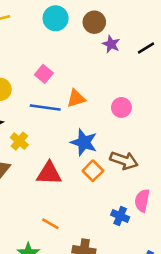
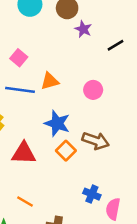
black line: (146, 48) -> (115, 45), moved
pink semicircle: (142, 201) -> (113, 209), moved

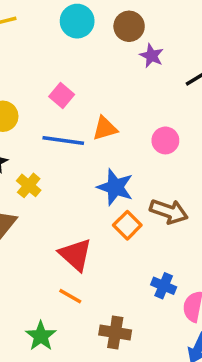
red triangle: (24, 153) -> (75, 255), moved, turned 40

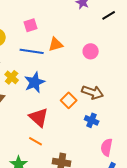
pink square: (62, 95) -> (31, 25), turned 32
blue star: (115, 187) -> (35, 82), moved, turned 30
blue cross: (164, 286) -> (92, 120), moved

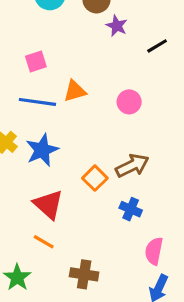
brown arrow: (93, 92) -> (132, 166), turned -45

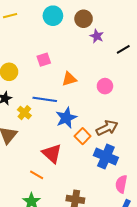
blue line: (37, 102) -> (45, 99), moved
blue star: (42, 150) -> (66, 118), moved
blue cross: (131, 209) -> (106, 157), size x1.6
orange line: (44, 242) -> (37, 175), moved

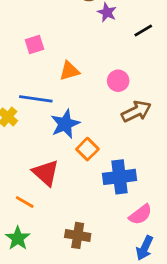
brown arrow: (107, 128) -> (136, 111), moved
blue cross: (106, 157) -> (120, 177), turned -30
pink semicircle: (121, 184) -> (140, 215), turned -138

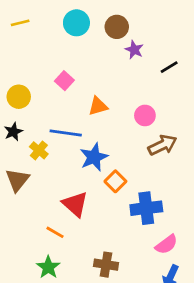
pink square: (34, 44) -> (64, 81), turned -30

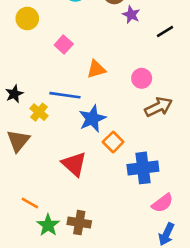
yellow circle: (19, 97) -> (27, 19), moved
orange line: (55, 232) -> (30, 203), moved
brown cross: (106, 265) -> (79, 223), moved

